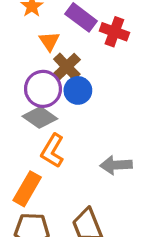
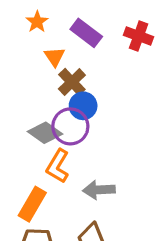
red cross: (114, 32) -> (139, 36), moved
purple circle: (43, 89) -> (70, 126), moved
gray arrow: (116, 165) -> (99, 190), moved

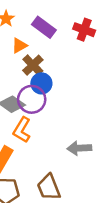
orange triangle: (55, 57) -> (19, 46), turned 35
gray arrow: (99, 190) -> (79, 148), moved

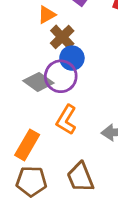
orange L-shape: (22, 130) -> (66, 120), moved

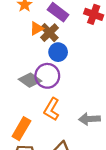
brown cross: (62, 37) -> (49, 33), moved
blue circle: (72, 58) -> (58, 52), moved

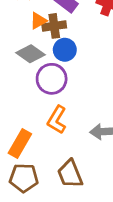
brown cross: (49, 33) -> (54, 26), turned 36
gray diamond: (30, 80) -> (30, 54), moved

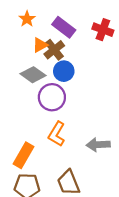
brown cross: (54, 26) -> (54, 50), turned -30

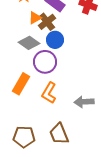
orange rectangle: (23, 155) -> (21, 84), moved

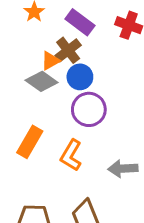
orange triangle: (35, 18) -> (50, 61), moved
purple circle: (45, 62) -> (89, 109), moved

